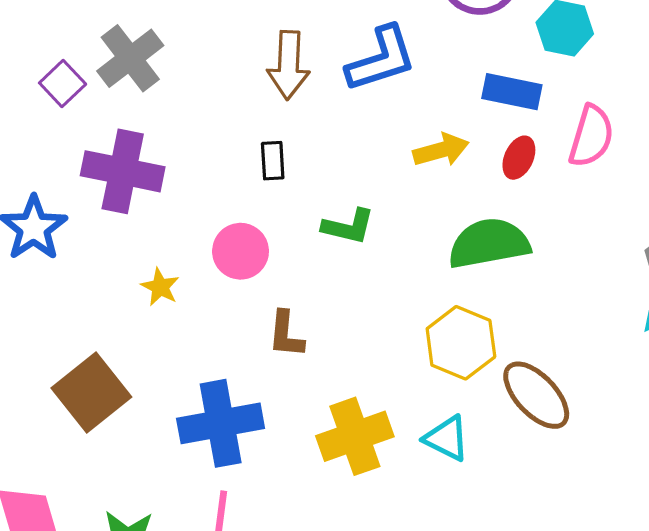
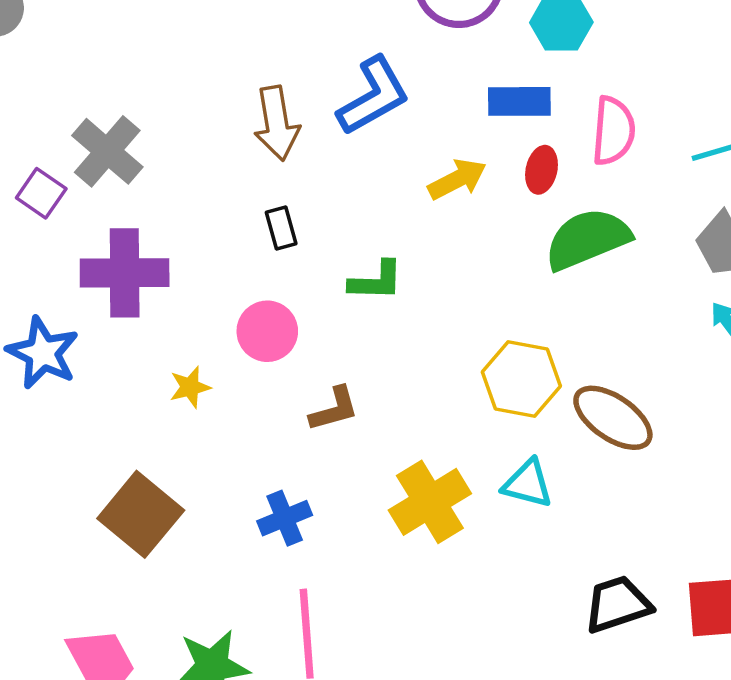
green semicircle: (489, 243) -> (587, 239), moved
yellow star: (160, 287) -> (190, 387), turned -30
brown L-shape: (286, 334) -> (334, 409), turned -99
blue cross: (221, 423) -> (285, 518), size x0.6

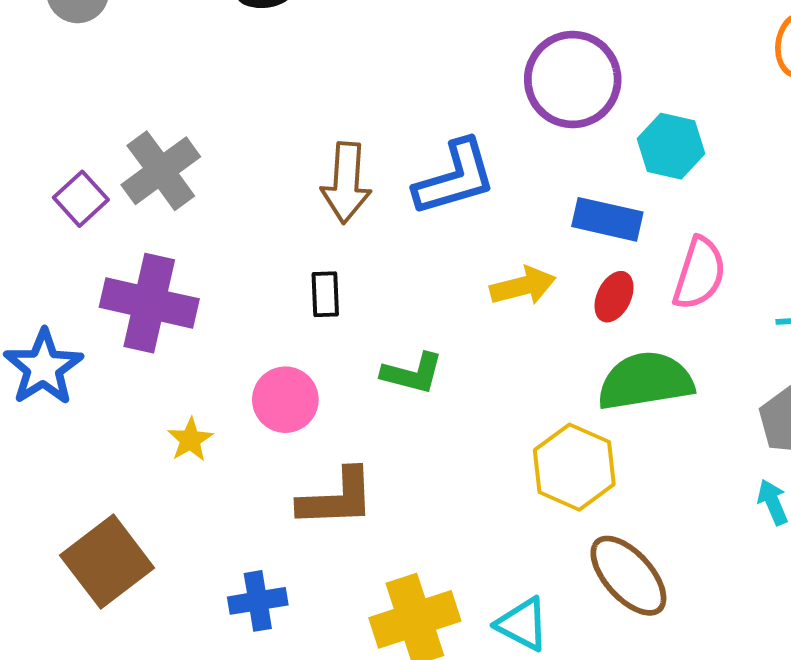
yellow hexagon: (521, 379) -> (574, 467), moved
yellow star: (190, 387) -> (190, 440), turned -30
brown L-shape: (334, 409) -> (337, 498), size x1.4

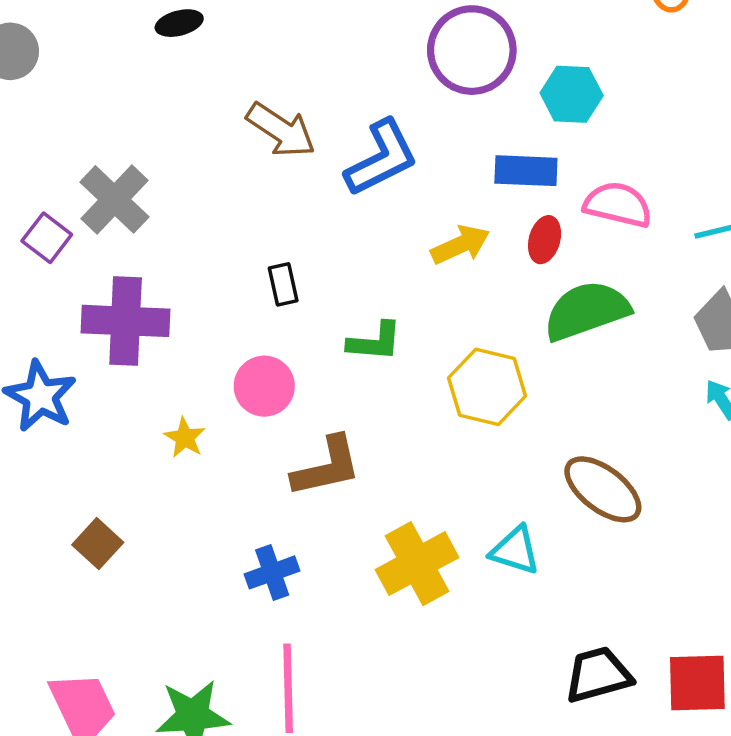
brown arrow: (346, 183) -> (281, 130), moved, turned -50
pink semicircle: (699, 273) -> (618, 205), turned -84
yellow hexagon: (574, 467) -> (487, 387), moved
brown square: (107, 562) -> (98, 544), moved, size x0.6

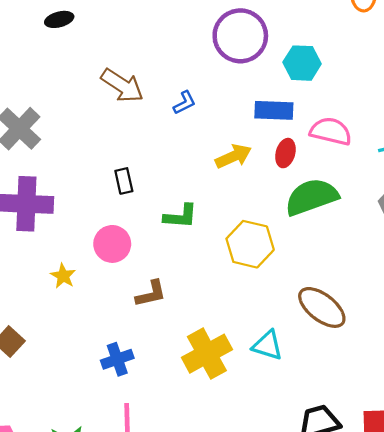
blue L-shape: (381, 158) -> (184, 103), size x0.5
brown L-shape: (327, 467) -> (151, 294), size x0.7

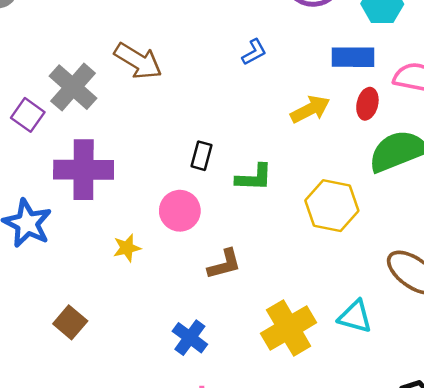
brown arrow: (122, 85) -> (138, 61), moved
black rectangle: (124, 181) -> (202, 156), moved, turned 30
yellow star: (63, 276) -> (127, 248), turned 30
blue cross: (117, 359) -> (190, 338), turned -32

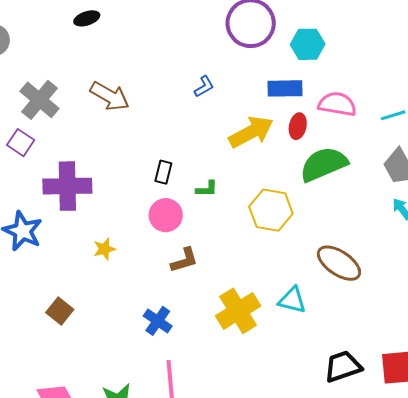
gray cross: (73, 87) -> (39, 100), moved
yellow arrow: (310, 109) -> (251, 132), size x1.4
green L-shape: (254, 178) -> (207, 189), size x0.7
pink circle: (180, 211) -> (166, 215), moved

